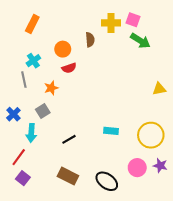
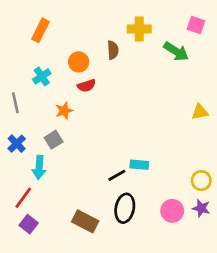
pink square: (133, 20) -> (196, 25), moved
gray line: (24, 80) -> (15, 103), moved
yellow circle: (151, 135) -> (201, 181), moved, size x0.6
black line: (69, 139) -> (117, 175), moved
black ellipse: (107, 181) -> (125, 208), moved, turned 65

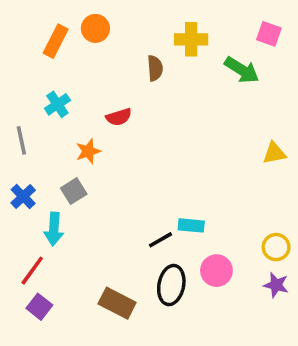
orange circle: (79, 62) -> (95, 28), moved
pink circle: (172, 211) -> (216, 271), moved

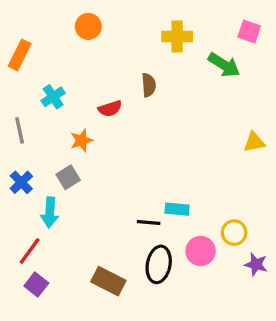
orange rectangle: (56, 41) -> (20, 55), moved
brown semicircle: (155, 68) -> (149, 85), moved
black line: (160, 240) -> (149, 223), turned 35
yellow circle: (276, 247) -> (234, 233), moved

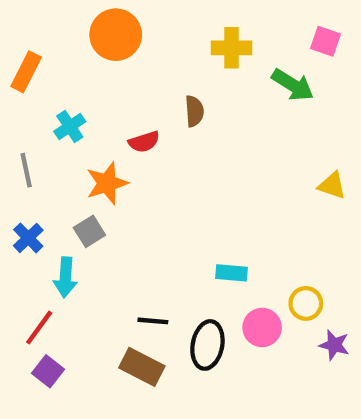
orange circle: (88, 26) -> (116, 35), size x1.5
orange star: (82, 140) -> (107, 183), size x1.4
yellow triangle: (254, 142) -> (332, 185), turned 30
black line: (149, 223) -> (153, 321), moved

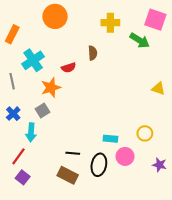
pink square: (325, 41) -> (155, 20), size x1.5
cyan cross: (70, 126) -> (33, 60), size x1.5
cyan rectangle: (232, 273) -> (110, 139), moved
yellow circle: (306, 303) -> (145, 133), moved

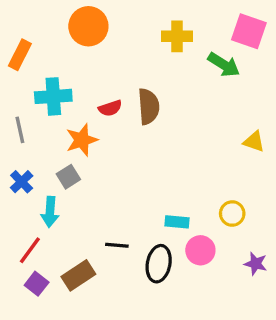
brown semicircle: (93, 53) -> (149, 106), moved, size x1.5
cyan cross: (33, 60) -> (53, 96), turned 30
brown rectangle: (68, 175) -> (78, 275), moved, turned -60

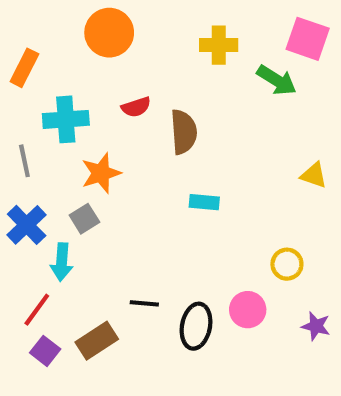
red semicircle: (110, 108) -> (136, 107), moved
blue cross: (22, 182) -> (27, 225), size x1.4
cyan rectangle: (177, 222) -> (204, 202), moved

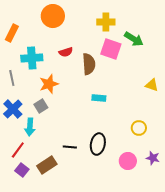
pink square: (308, 39) -> (111, 49), moved
pink circle: (248, 310) -> (128, 161), moved
black ellipse: (196, 326) -> (98, 144), moved

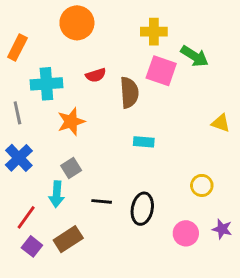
gray square: (41, 106) -> (71, 168), moved
cyan arrow: (30, 127) -> (57, 194), moved
black line: (70, 147) -> (102, 201), moved

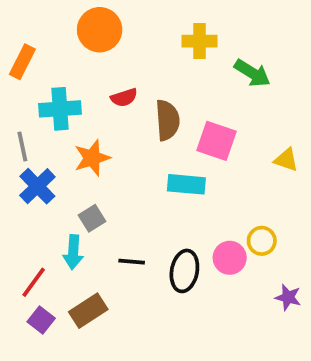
pink square: (161, 71) -> (216, 141), moved
cyan rectangle: (144, 142) -> (186, 184), size x1.4
blue cross: (19, 158) -> (37, 186), moved
pink circle: (186, 233) -> (230, 258), moved

